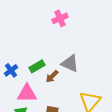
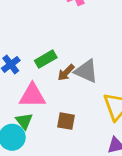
gray triangle: (70, 63) -> (86, 71), moved

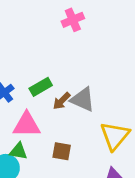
green triangle: (24, 121) -> (18, 151), turned -42

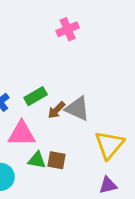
green triangle: (18, 151) -> (37, 160), moved

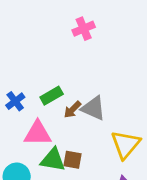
green triangle: (37, 160) -> (53, 160), size x1.4

